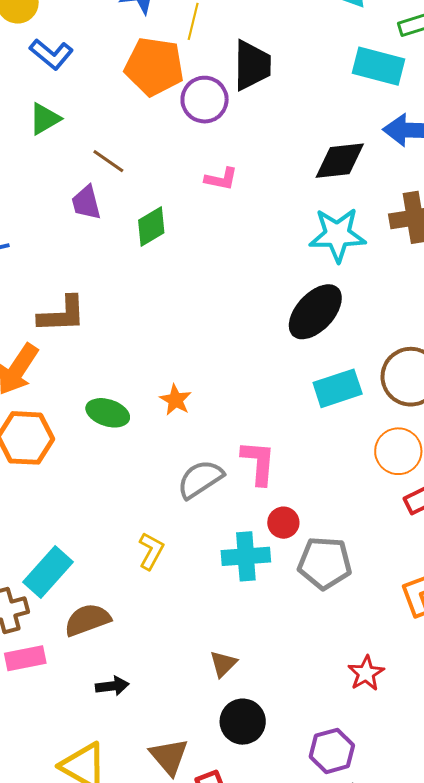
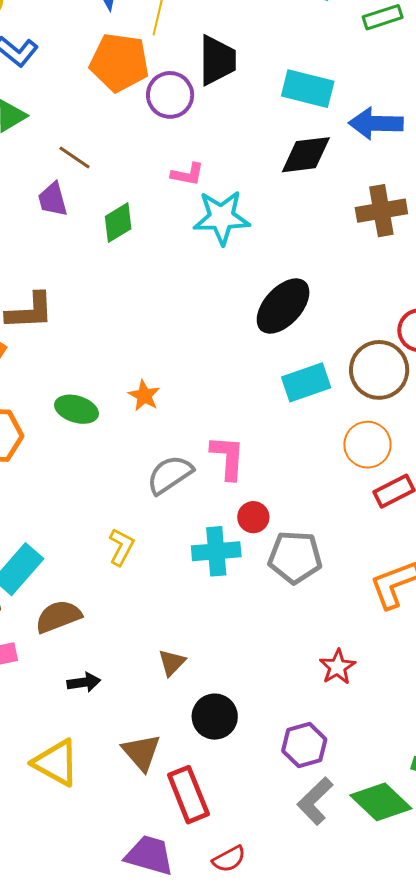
cyan rectangle: (378, 66) -> (308, 89), moved
cyan star: (337, 235) -> (222, 217), moved
brown triangle: (223, 664) -> (172, 663), moved

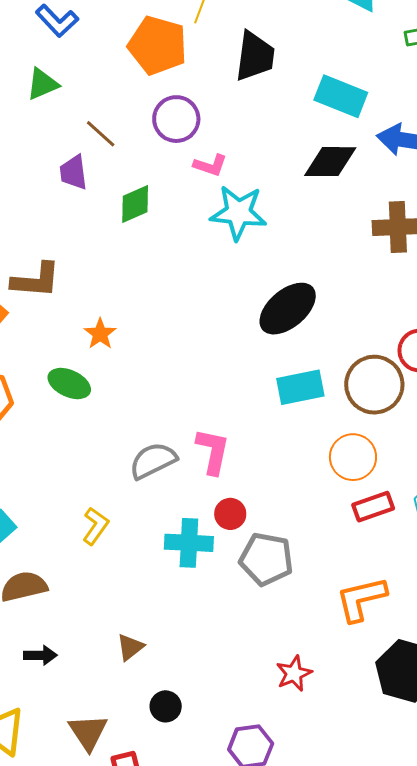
purple circle: (170, 95) -> (176, 119), moved
orange star: (144, 396) -> (100, 334), moved
black circle: (215, 717) -> (166, 706), size x0.7

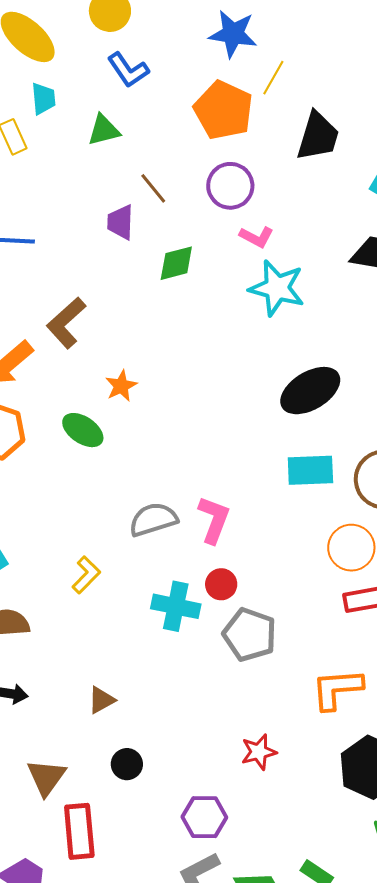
brown L-shape: (36, 280) -> (66, 323), turned 124

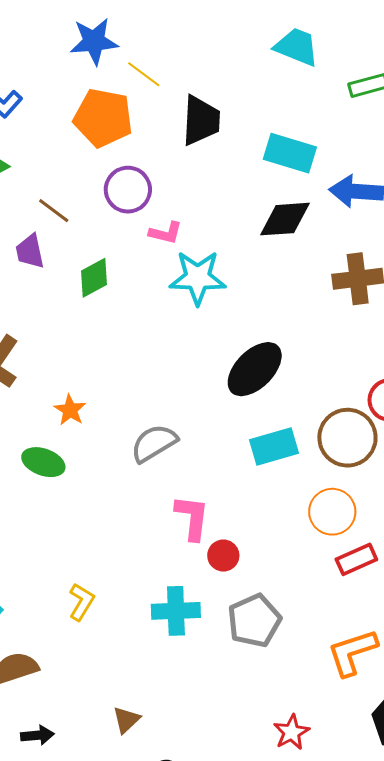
yellow line: (273, 78) -> (144, 74), turned -69
gray semicircle: (153, 519) -> (154, 443), moved
red circle: (221, 584) -> (223, 556), moved
gray pentagon: (250, 635) -> (254, 621), turned -30

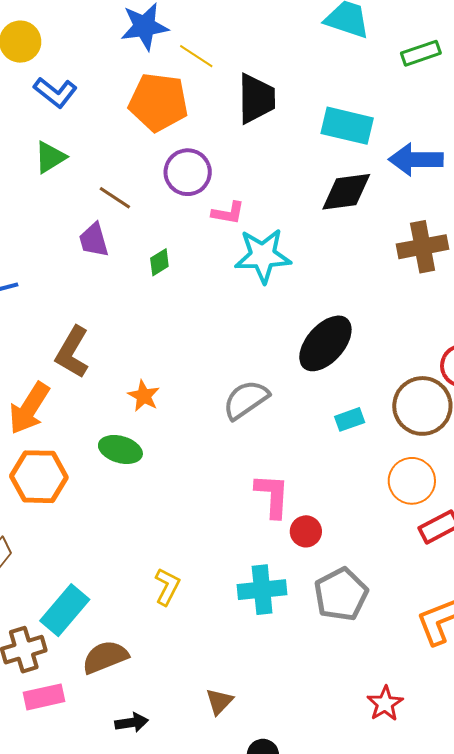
green diamond: (94, 278) -> (159, 262), size x0.7
gray semicircle: (154, 443) -> (246, 400), moved
cyan rectangle: (274, 447) -> (350, 419), size x0.6

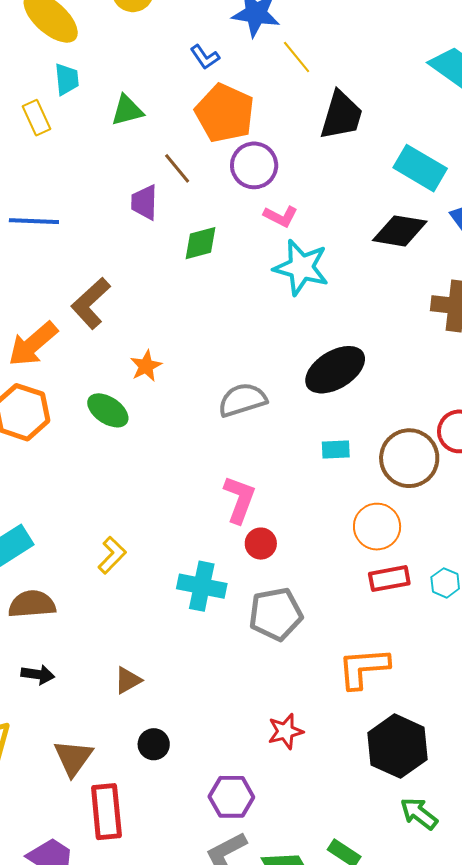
blue L-shape: (55, 92) -> (205, 57), moved, size x0.7
orange pentagon: (158, 102) -> (225, 113), moved
green diamond: (159, 262) -> (200, 243), size x1.4

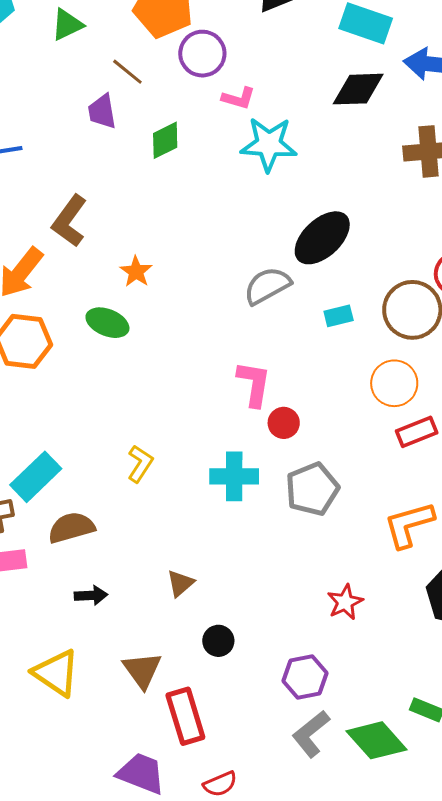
gray semicircle: (242, 400) -> (267, 286), moved

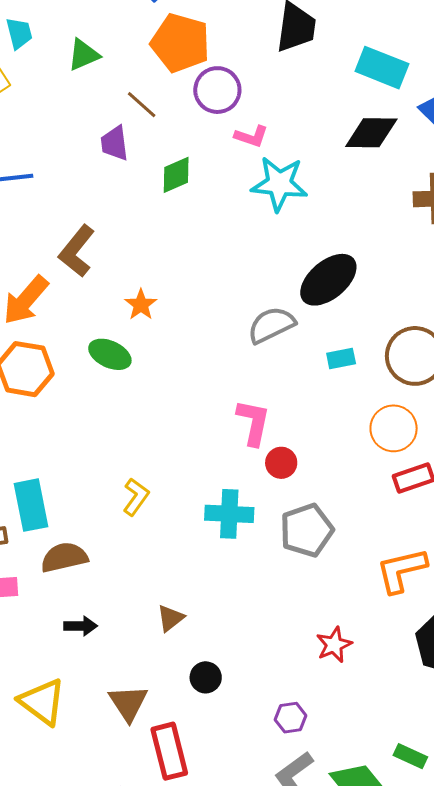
cyan rectangle: (36, 477) -> (31, 505), turned -60
purple hexagon: (305, 677) -> (291, 718), size x0.7

